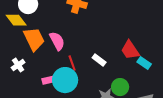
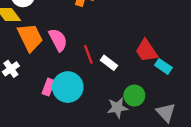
red line: (72, 63) -> (88, 54), moved
pink rectangle: (49, 80) -> (48, 87), turned -56

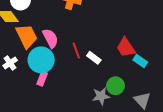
cyan circle: (68, 87) -> (41, 60), moved

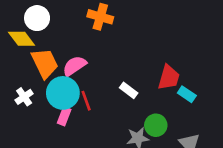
pink semicircle: (50, 38) -> (74, 66), turned -96
red trapezoid: (126, 48) -> (169, 77), turned -130
red line: (76, 51) -> (86, 101), moved

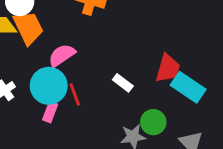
orange trapezoid: (45, 63) -> (28, 28), moved
cyan rectangle: (187, 94) -> (188, 87), size x1.6

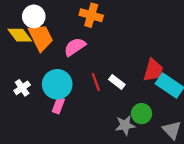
pink semicircle: (62, 55) -> (75, 47), moved
red line: (75, 95) -> (96, 82), moved

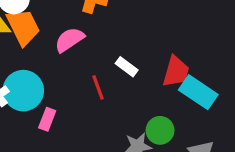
white rectangle: (117, 82) -> (127, 67), moved
cyan circle: (57, 84) -> (23, 91), moved

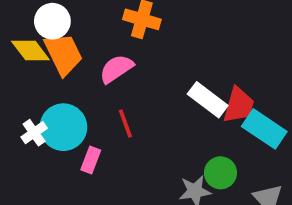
white rectangle: (127, 67) -> (208, 100), moved, size x1.5
red line: (98, 87) -> (125, 124), moved

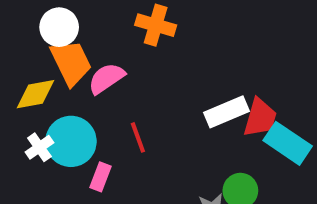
yellow diamond: (30, 50) -> (35, 94), moved, turned -63
pink semicircle: (116, 69) -> (106, 78), moved
white rectangle: (208, 100) -> (227, 112), turned -60

